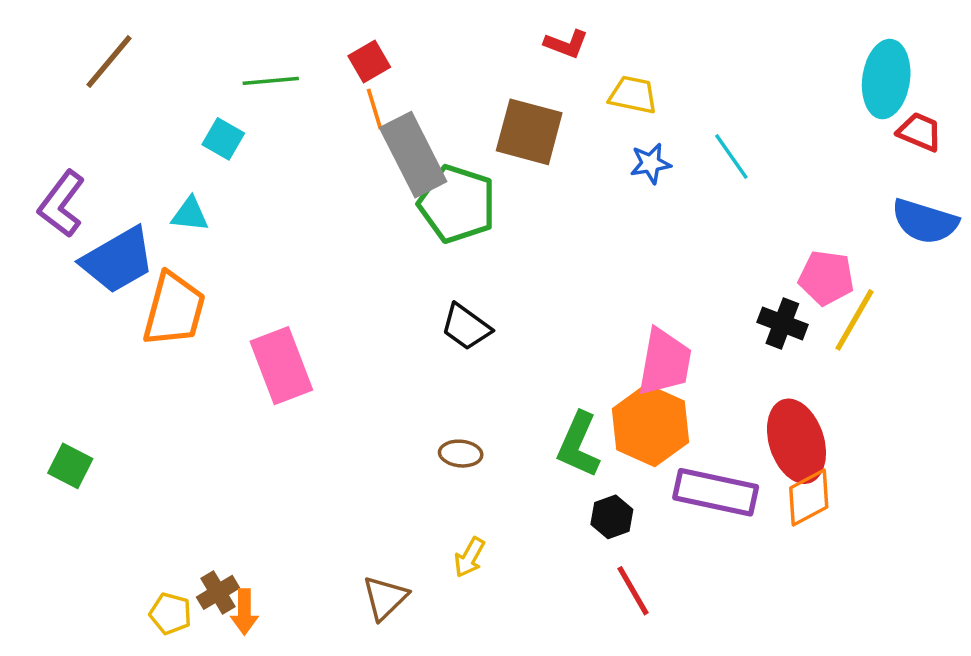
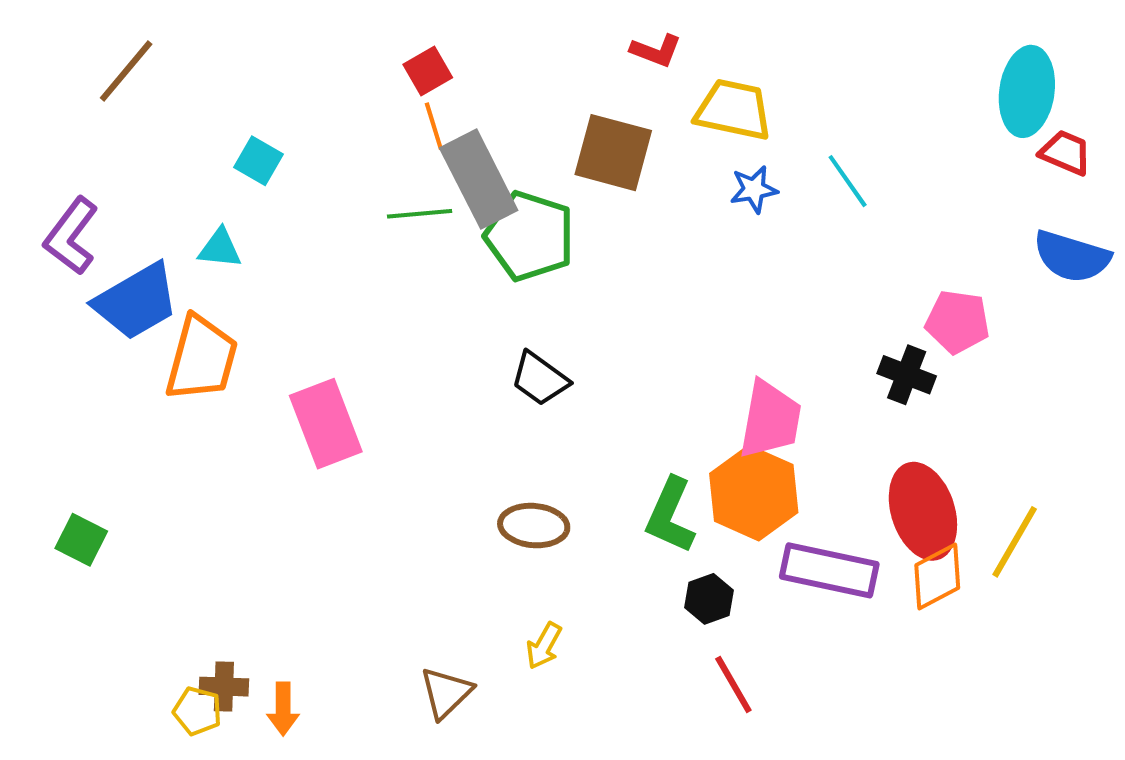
green line: (271, 81) -> (420, 214), moved
yellow trapezoid: (633, 95) -> (733, 110), size x1.4
yellow line: (854, 320) -> (1015, 542), moved
brown ellipse: (461, 454) -> (534, 526), size x1.4
brown cross: (218, 592) -> (224, 687), moved, turned 33

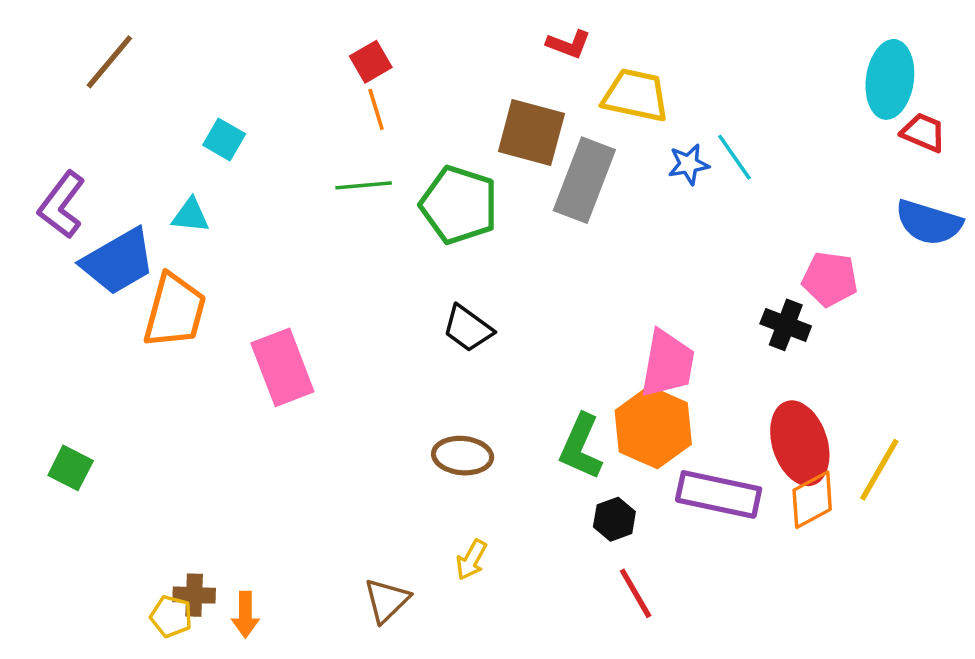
gray rectangle: (479, 179) -> (584, 180), moved, turned 48
blue star: (754, 189) -> (689, 164), moved

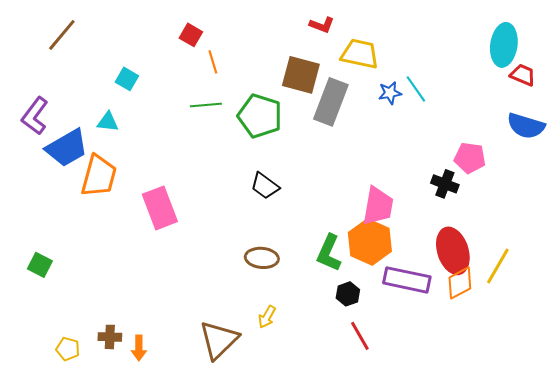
red square: (371, 62) -> (191, 35), moved, turned -30
brown triangle: (387, 600) -> (219, 340), size x1.5
yellow pentagon: (171, 616) -> (68, 349), moved

